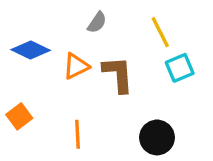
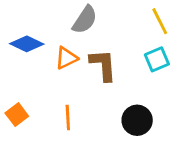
gray semicircle: (97, 22) -> (85, 20), size x1.5
yellow line: (160, 32) -> (160, 21), moved
orange square: (19, 116) -> (17, 115), moved

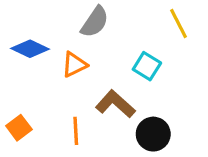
cyan square: (157, 59) -> (147, 66), moved, turned -35
brown L-shape: (103, 65) -> (115, 104), moved, turned -44

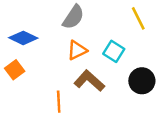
orange triangle: (74, 65) -> (77, 50), moved
orange square: (19, 128) -> (15, 70), moved
black circle: (153, 134) -> (142, 81), moved

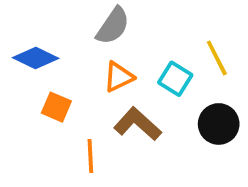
yellow line: (138, 18) -> (217, 58), moved
orange square: (15, 70) -> (56, 107), moved, turned -30

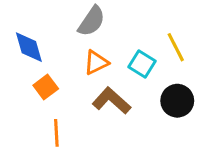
blue diamond: (36, 58) -> (29, 47), turned 48
orange square: (56, 107) -> (46, 87), turned 30
orange line: (90, 156) -> (56, 133), moved

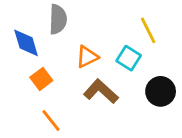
gray semicircle: (92, 21) -> (58, 19), moved, turned -32
yellow line: (176, 47) -> (148, 30), moved
orange line: (56, 133) -> (51, 121), turned -35

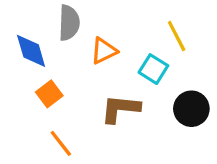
orange triangle: (87, 57) -> (104, 51), moved
brown L-shape: (101, 91) -> (120, 109), turned -36

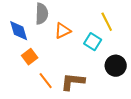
brown L-shape: (120, 109) -> (73, 82), moved
orange line: (61, 143) -> (46, 81), moved

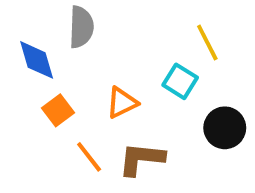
orange triangle: (63, 31) -> (122, 103), moved

